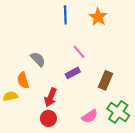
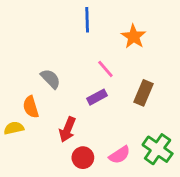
orange star: (98, 17) -> (134, 37), moved
brown rectangle: (106, 80) -> (143, 93), moved
red circle: (48, 118) -> (83, 158), moved

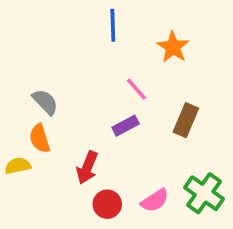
gray semicircle: (51, 79) -> (45, 102), moved

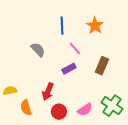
blue line: (113, 25) -> (62, 26), moved
gray semicircle: (45, 102) -> (38, 50), moved
orange semicircle: (40, 138) -> (26, 108), moved

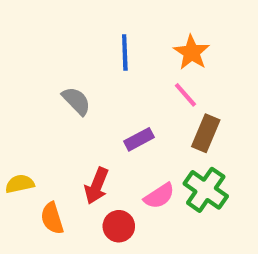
pink line: (75, 49) -> (185, 95), moved
green cross: (112, 106) -> (206, 190), moved
pink semicircle: (85, 110) -> (159, 196), moved

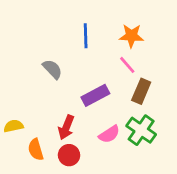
orange star: (192, 52) -> (131, 36), turned -30
purple rectangle: (139, 139) -> (95, 95), size x1.4
red circle: (119, 226) -> (69, 155), moved

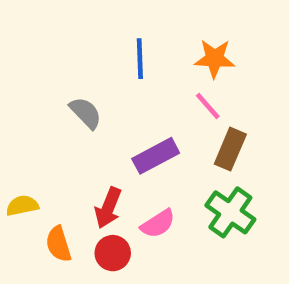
pink semicircle: (109, 134) -> (158, 224), moved

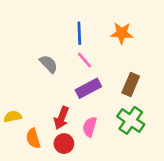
pink line: (208, 106) -> (85, 60), moved
pink semicircle: (158, 224) -> (90, 127), turned 138

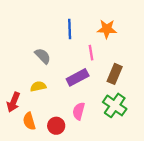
pink line: (85, 60) -> (91, 53), moved, turned 32
yellow semicircle: (13, 117) -> (38, 86), moved
red arrow: (61, 118) -> (13, 102), moved

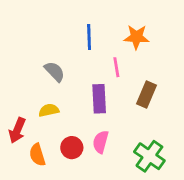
purple rectangle: (78, 77) -> (99, 99), turned -65
green cross: (115, 105) -> (149, 156), moved
red circle: (56, 126) -> (72, 148), moved

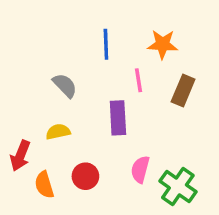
brown rectangle: (147, 94) -> (183, 91), moved
pink semicircle: (101, 142) -> (140, 169), moved

